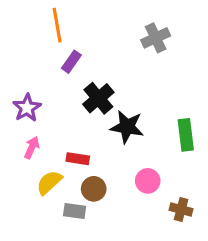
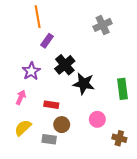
purple star: (27, 108) -> (31, 71), moved
yellow semicircle: (49, 182) -> (23, 128), moved

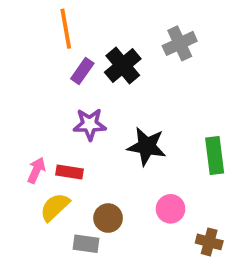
black cross: (65, 65) -> (123, 65), moved
purple star: (31, 71) -> (90, 124), moved, turned 30
red rectangle: (51, 105) -> (69, 172), moved
yellow semicircle: (23, 128) -> (55, 207), moved

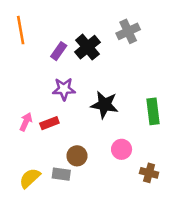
orange line: (66, 29) -> (21, 30), moved
red rectangle: (69, 172) -> (49, 123), turned -30
yellow semicircle: (55, 207) -> (30, 178), moved

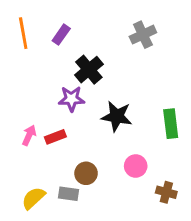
black cross: (87, 47) -> (89, 70), moved
purple rectangle: (59, 51) -> (61, 35), moved

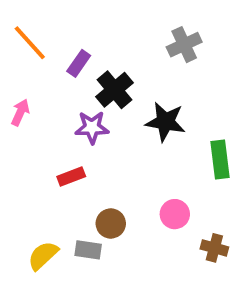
orange line: (23, 33) -> (30, 43), turned -32
purple rectangle: (61, 35) -> (79, 63), moved
black star: (117, 116) -> (165, 122), moved
pink arrow: (29, 135) -> (20, 112), moved

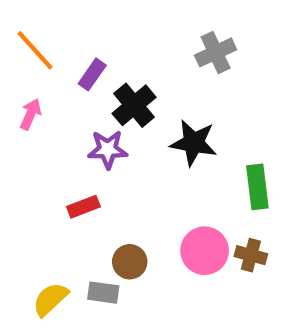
pink arrow: (20, 112) -> (31, 114), moved
pink circle: (175, 214) -> (205, 251), size x1.4
brown cross: (214, 248) -> (251, 255), moved

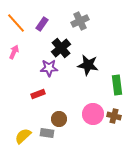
gray cross: (216, 52) -> (80, 21), moved
purple rectangle: (92, 74) -> (42, 24), moved

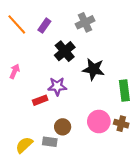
pink arrow: (14, 52) -> (15, 71), moved
purple star: (49, 68) -> (57, 86), moved

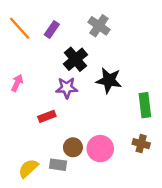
gray cross: (85, 22) -> (99, 26), turned -30
purple star: (57, 86) -> (67, 88), moved
pink circle: (99, 122) -> (100, 149), moved

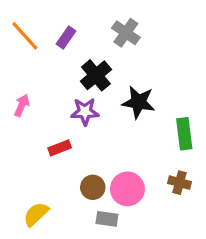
gray rectangle: (58, 165) -> (107, 219), moved

